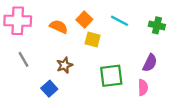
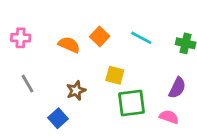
pink cross: (18, 21) -> (21, 38), size x0.6
yellow square: (93, 39) -> (115, 75), moved
pink semicircle: (143, 87) -> (169, 117), turned -70

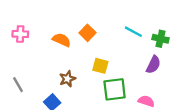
cyan line: (141, 38) -> (133, 32), moved
gray line: (27, 84) -> (18, 85), moved
purple semicircle: (177, 88) -> (153, 65), moved

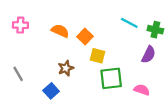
orange square: (87, 33) -> (85, 36), moved

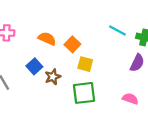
green square: (111, 78) -> (84, 93), moved
blue square: (51, 91) -> (34, 66), moved

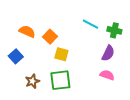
brown star: (53, 77) -> (32, 81), moved
pink semicircle: (130, 99) -> (107, 75), moved

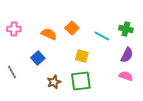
cyan line: (90, 24) -> (102, 36), moved
green cross: (114, 30) -> (126, 29), moved
orange square: (50, 37) -> (72, 28), moved

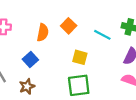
orange semicircle: (49, 34) -> (43, 33), turned 77
brown star: (54, 82) -> (27, 86), moved

